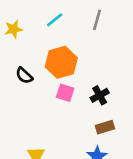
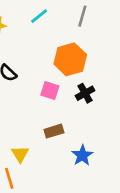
orange hexagon: (61, 62) -> (70, 59), moved
brown rectangle: (105, 127) -> (54, 131), moved

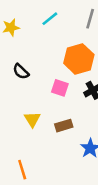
yellow triangle: (20, 154) -> (32, 119), moved

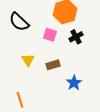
black semicircle: (21, 72) -> (19, 22), size x1.5

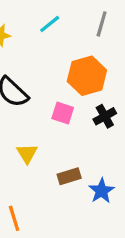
brown rectangle: (53, 65) -> (69, 176), moved

